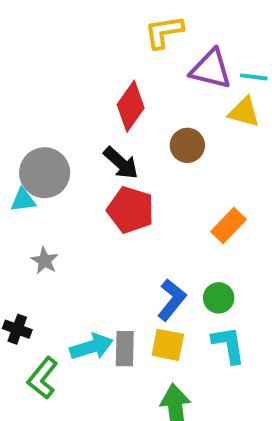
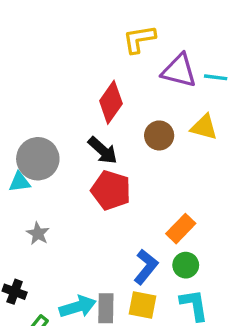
yellow triangle: (244, 112) -> (204, 127), moved
orange rectangle: (228, 226) -> (181, 229), moved

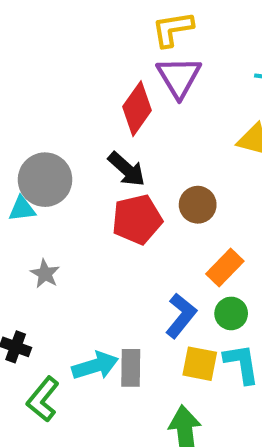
purple triangle: (179, 71) -> (179, 77), moved, turned 45
brown circle: (159, 135) -> (198, 205), moved
red pentagon: (111, 190) -> (137, 219), turned -30
yellow square: (143, 305) -> (200, 364), moved

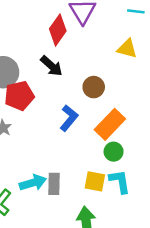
red pentagon: (137, 219) -> (19, 96), moved
orange rectangle: (225, 267) -> (110, 124), size x1.4
blue L-shape: (181, 316) -> (69, 118), moved

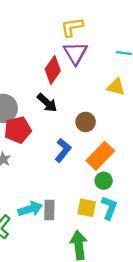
cyan L-shape: (120, 181) -> (109, 208), turned 30

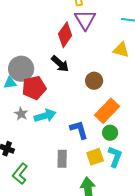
blue L-shape: (63, 150) -> (79, 130), moved, turned -55
yellow square: (87, 208) -> (95, 157), turned -30
cyan arrow: (30, 209) -> (45, 116), moved

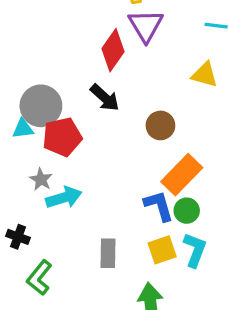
cyan arrow: (45, 116) -> (64, 198), moved
blue L-shape: (79, 130) -> (159, 206), moved

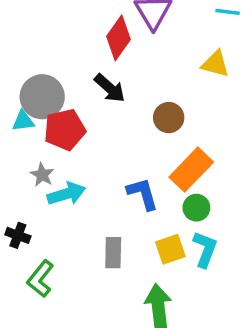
blue L-shape: (159, 206) -> (143, 194), moved

